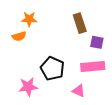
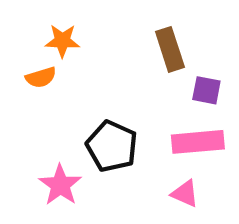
pink star: (28, 87) -> (60, 185), turned -30
pink triangle: (79, 91) -> (185, 194), moved

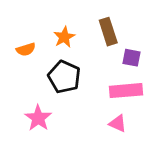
orange star: (62, 41) -> (64, 37), moved, turned -30
black pentagon: (112, 146) -> (64, 77), moved

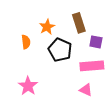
orange semicircle: (26, 49) -> (26, 42), moved, turned -80
black pentagon: (64, 77) -> (60, 50), moved

